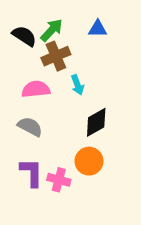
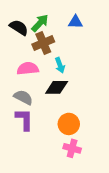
black diamond: (96, 122) -> (57, 87), moved, turned 30
purple L-shape: (31, 173) -> (24, 120), moved
pink cross: (59, 180) -> (72, 148), moved

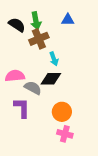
green arrow: (40, 23) -> (36, 21), turned 126
pink semicircle: (28, 69) -> (15, 76), moved
gray semicircle: (23, 97) -> (33, 88), moved

